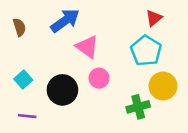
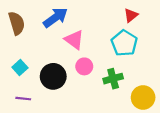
brown semicircle: (19, 27) -> (17, 23), size x1.5
yellow circle: (163, 86) -> (143, 97), moved
green cross: (138, 107) -> (113, 79), moved

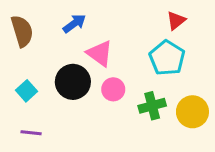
blue arrow: (55, 18) -> (74, 24), size x0.7
black circle: (53, 76) -> (73, 82), moved
yellow circle: (143, 97) -> (192, 112), moved

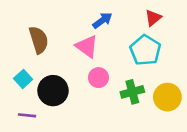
blue arrow: (74, 24) -> (102, 20), moved
brown semicircle: (22, 31) -> (39, 40), moved
black circle: (73, 82) -> (53, 91), moved

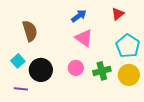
pink triangle: (87, 46) -> (84, 38), moved
cyan pentagon: (145, 50) -> (128, 46), moved
pink circle: (98, 78) -> (76, 68), moved

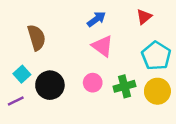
purple line: (21, 89) -> (16, 101), moved, turned -32

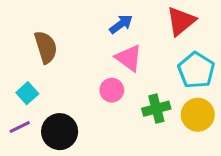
red triangle: (144, 17) -> (181, 21), size x1.5
pink circle: (93, 83) -> (112, 90), moved
black circle: (50, 85) -> (60, 132), moved

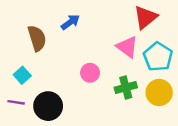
blue arrow: (121, 24) -> (70, 22), moved
pink triangle: (129, 58) -> (127, 47), moved
purple line: (20, 127) -> (16, 102), turned 35

